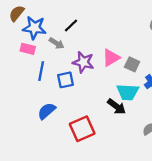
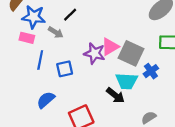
purple star: (83, 62) -> (94, 53), moved
gray square: (132, 64) -> (131, 53), size x1.6

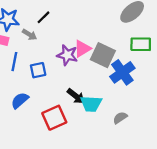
blue cross: (151, 71) -> (122, 72), size x1.6
cyan trapezoid: (127, 81) -> (91, 104), moved
black arrow: (115, 95) -> (76, 96), moved

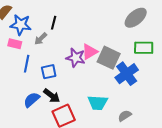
black line: (44, 17) -> (54, 23), turned -32
gray arrow: (29, 35) -> (41, 39), turned 104
black arrow: (76, 96) -> (52, 96), moved

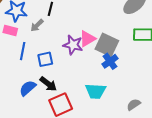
blue cross: (127, 74) -> (110, 61), moved, size x0.7
gray semicircle: (125, 116) -> (134, 105), moved

